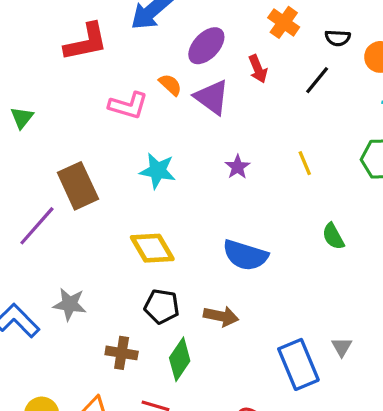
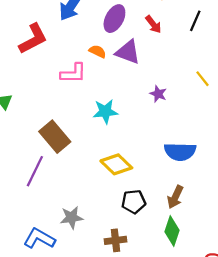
brown arrow: (221, 316) -> (175, 197), turned 120
green diamond: (180, 359) -> (172, 231), moved

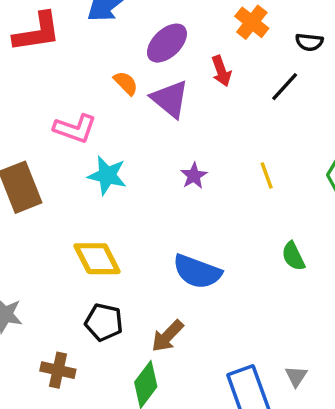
pink L-shape: (73, 73) -> (75, 129), moved

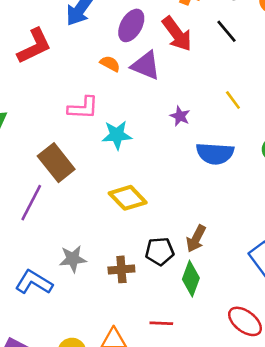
red arrow: (221, 71) -> (177, 34), size x1.6
black line: (285, 87) -> (226, 31), turned -65
blue semicircle: (197, 272) -> (215, 153), moved
black pentagon: (104, 322) -> (160, 251), moved
brown cross: (58, 370) -> (121, 269), moved

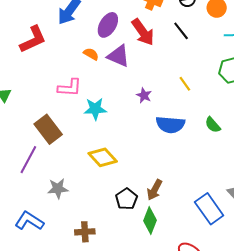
black pentagon: (160, 251) -> (126, 199), turned -30
gray star: (73, 259) -> (58, 189), moved
brown cross: (121, 269) -> (85, 232), moved

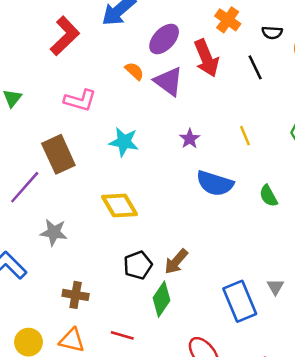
red L-shape: (33, 39) -> (65, 36), turned -32
pink L-shape: (70, 88) -> (80, 100), moved

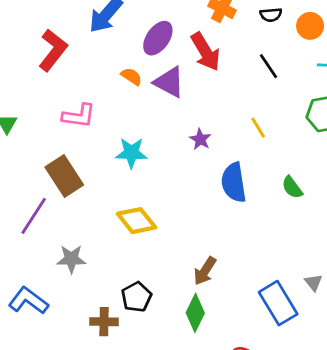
black line: (255, 67) -> (268, 66), moved
blue semicircle: (215, 183) -> (234, 183), turned 72
black pentagon: (138, 265) -> (136, 297), moved

